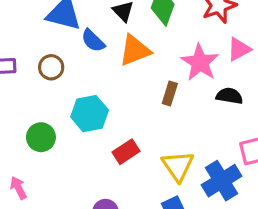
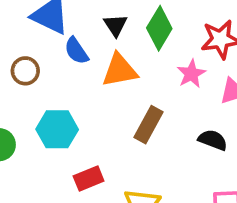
pink star: (200, 62) -> (191, 74), moved, size x0.7
brown rectangle: (170, 94) -> (148, 125), size x1.4

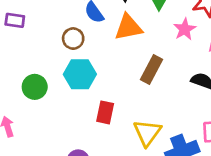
brown circle: (25, 71) -> (73, 39), moved
red rectangle: (89, 178) -> (105, 112), turned -55

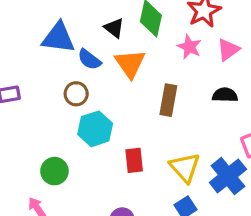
orange triangle: (128, 27) -> (130, 64), turned -36
green circle: (35, 87) -> (54, 171), moved

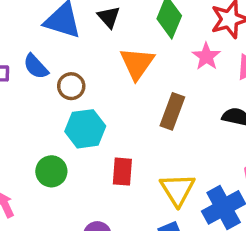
black triangle: (114, 28) -> (109, 17), moved
blue semicircle: (89, 60) -> (36, 66), moved
green circle: (54, 171) -> (51, 171), moved

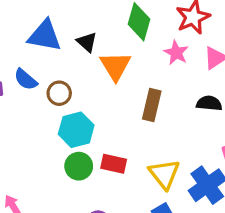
black triangle: (109, 17) -> (87, 42), moved
green circle: (51, 171) -> (79, 166), moved
red rectangle: (122, 172) -> (114, 164), turned -75

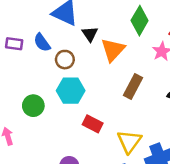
black triangle: (87, 42) -> (90, 34), moved
green circle: (79, 166) -> (33, 106), moved

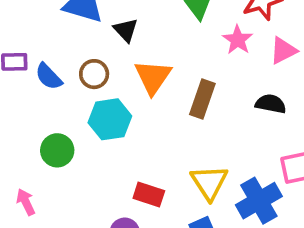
blue semicircle: (42, 43) -> (49, 77), moved
orange triangle: (113, 50) -> (153, 77), moved
red rectangle: (93, 124) -> (149, 195), moved

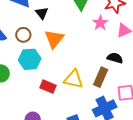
brown rectangle: (202, 99) -> (101, 77), moved
yellow triangle: (209, 182) -> (73, 79), moved, turned -50
red rectangle: (149, 195) -> (48, 87), moved

